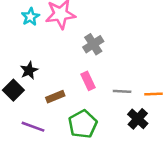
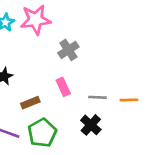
black cross: (138, 119) -> (91, 125), moved
green pentagon: (83, 124) -> (42, 133), moved

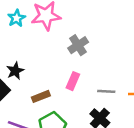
pink rectangle: (63, 87) -> (73, 81), turned 48

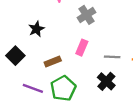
black star: (15, 71) -> (36, 29), moved

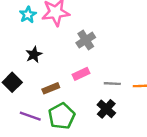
pink rectangle: (82, 48) -> (81, 74), turned 42

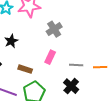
pink rectangle: (81, 74) -> (50, 57), turned -40
brown rectangle: (51, 88) -> (25, 69), turned 40

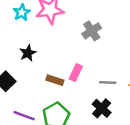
gray cross: (54, 29) -> (92, 31), moved
brown rectangle: (25, 69) -> (55, 80), moved

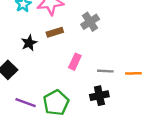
brown rectangle: (55, 80) -> (55, 32), moved, turned -35
black cross: (102, 108) -> (99, 96), turned 36

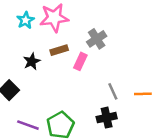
pink rectangle: (75, 62) -> (80, 61), moved
gray line: (105, 71) -> (113, 91), turned 63

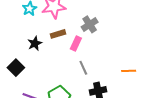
gray line: (113, 91) -> (83, 68), moved

